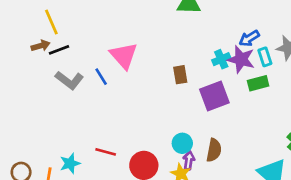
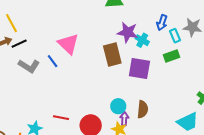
blue arrow: (249, 38) -> (162, 23), turned -35
cyan cross: (221, 59) -> (142, 40), turned -32
purple star: (241, 59) -> (128, 32), moved
brown rectangle: (180, 75) -> (112, 55), size x1.6
purple square: (214, 96) -> (139, 68), turned 35

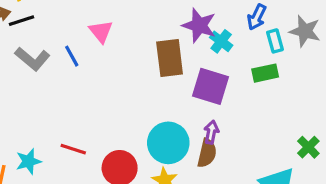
pink triangle: (68, 44) -> (101, 31), size x0.7
cyan circle: (118, 106) -> (168, 143), size x1.6
purple arrow: (124, 119) -> (211, 132), moved

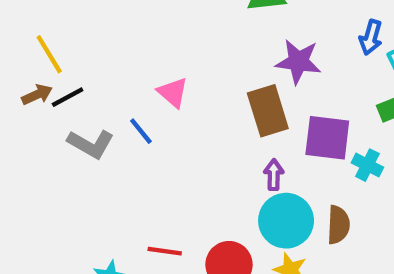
cyan cross: (221, 41) -> (367, 165), moved
purple arrow: (211, 132) -> (274, 175), moved

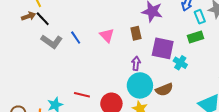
pink triangle: (173, 93) -> (107, 35), moved
black line: (68, 97) -> (43, 19), turned 70
brown rectangle: (268, 111) -> (136, 33), size x0.6
brown semicircle: (338, 225) -> (164, 90), turned 60

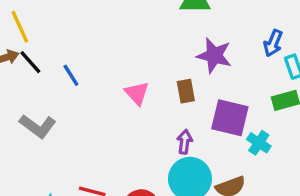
blue line: (76, 38) -> (71, 75), moved
gray L-shape: (52, 42) -> (38, 126), moved

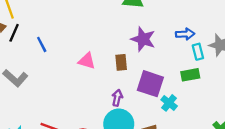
blue arrow: (273, 43) -> (185, 34), turned -120
black line: (30, 62) -> (14, 33), turned 60
pink triangle: (137, 93) -> (87, 61), turned -36

